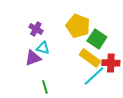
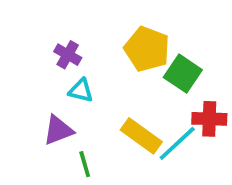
purple triangle: (33, 58) -> (58, 130), moved
yellow rectangle: (90, 58) -> (141, 136), moved

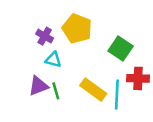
yellow pentagon: (147, 49) -> (77, 29), moved
cyan line: (177, 143) -> (117, 95), turned -44
green line: (85, 164) -> (56, 91), moved

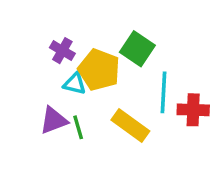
yellow pentagon: (77, 29) -> (99, 70), moved
green square: (121, 48) -> (137, 49), moved
cyan line: (117, 95) -> (164, 92), moved

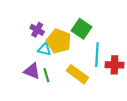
purple triangle: (54, 120) -> (32, 71), turned 42

